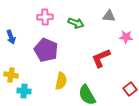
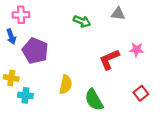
pink cross: (45, 17) -> (21, 15), moved
pink star: (126, 37) -> (136, 50), moved
purple pentagon: (46, 50) -> (35, 51), moved

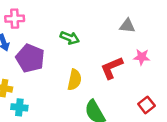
gray triangle: (118, 14) -> (127, 26), moved
green arrow: (82, 21) -> (70, 38), moved
yellow semicircle: (66, 84) -> (75, 80), moved

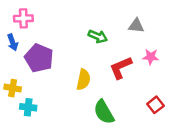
green arrow: (70, 38) -> (98, 36), moved

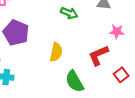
red L-shape: (121, 68) -> (98, 55), moved

